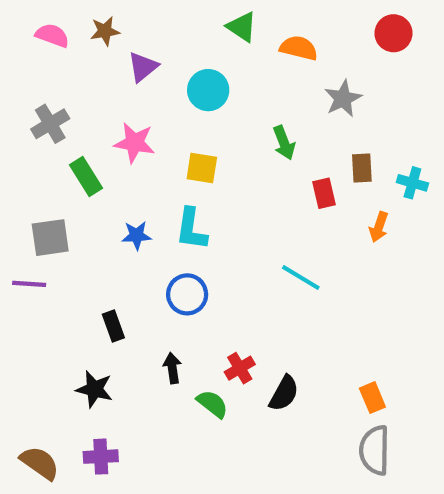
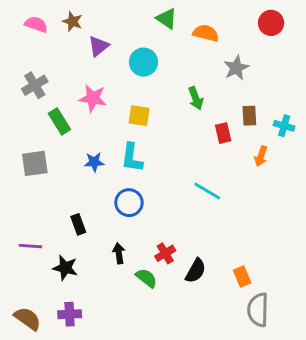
brown star: (105, 31) -> (72, 21), turned 30
purple line: (29, 284) -> (30, 246), moved
orange rectangle: (372, 398) -> (242, 277), moved

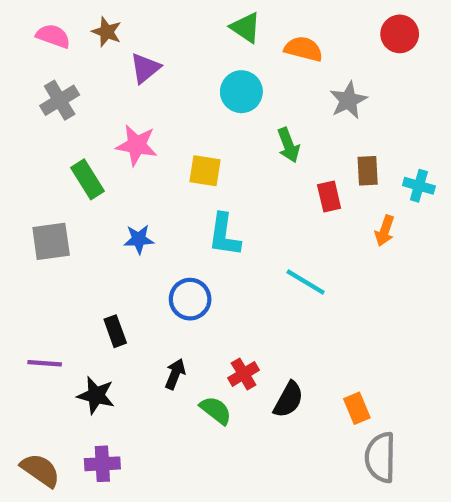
cyan circle: (143, 62) -> (241, 92), moved
gray cross: (35, 85) -> (60, 100), moved
cyan L-shape: (132, 158) -> (224, 235), moved
black arrow: (119, 253) -> (175, 374), turned 30

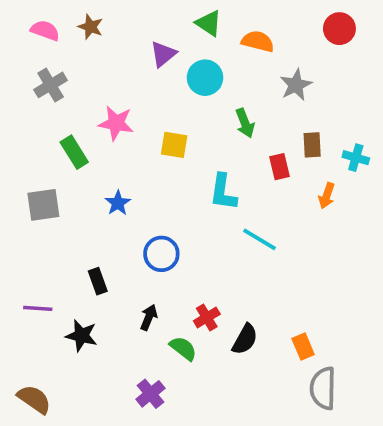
purple triangle: (145, 68) -> (163, 54), moved
cyan L-shape: (224, 235) -> (223, 192), moved
blue star: (139, 239) -> (118, 203), turned -30
purple cross: (102, 464) -> (150, 394), moved, turned -36

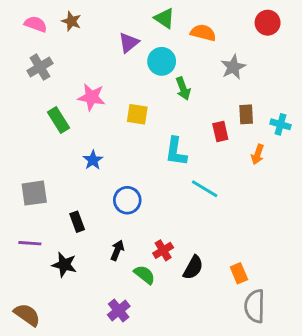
green arrow: (245, 123) -> (183, 89), moved
gray square: (43, 205) -> (34, 193), moved

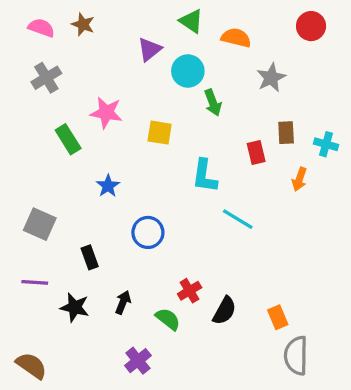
gray square: (34, 193) -> (40, 224), turned 32
black arrow: (117, 250) -> (123, 302), moved

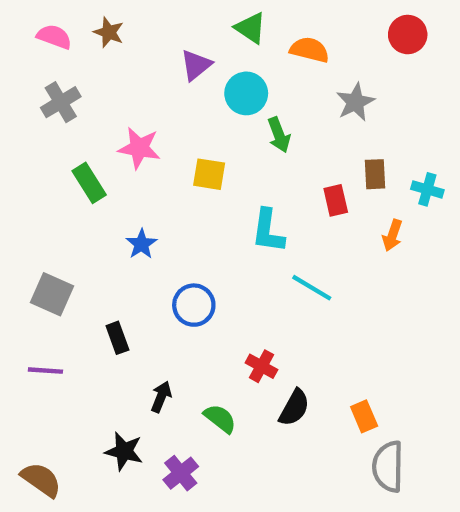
red cross: (190, 291) -> (261, 366), moved, turned -30
black star: (75, 307) -> (124, 451), moved

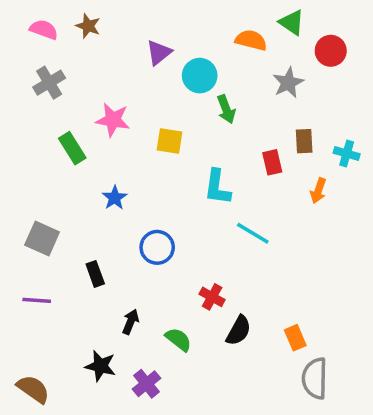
green triangle: (251, 28) -> (292, 22), moved
red circle: (408, 35) -> (331, 51), moved

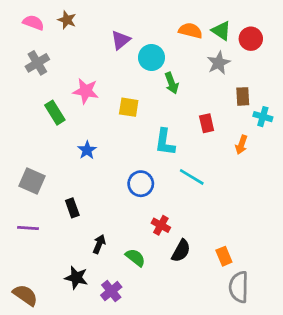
green triangle: (292, 22) -> (221, 31), moved
brown rectangle: (304, 141) -> (243, 96), moved
blue circle: (157, 247) -> (141, 184), moved

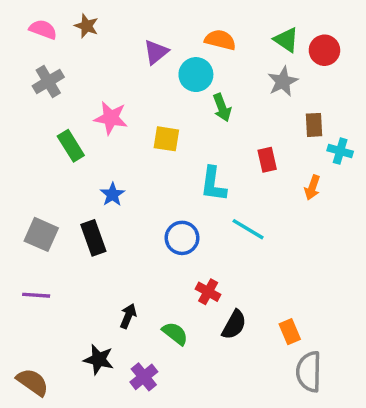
orange semicircle: (190, 31) -> (220, 40), moved
black rectangle: (72, 208) -> (93, 238), moved, size x1.4

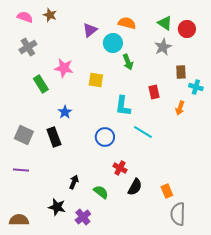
brown semicircle: (33, 382) -> (19, 220), turned -36

